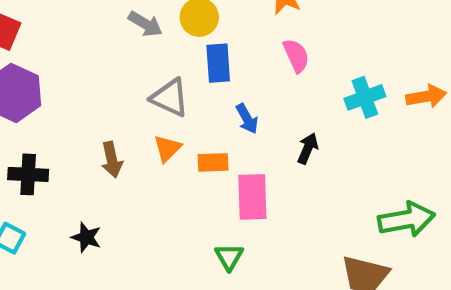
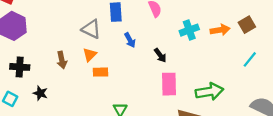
black arrow: (308, 148) -> (160, 55), turned 120
orange rectangle: (213, 162) -> (101, 72), moved
pink rectangle: (252, 197) -> (169, 84), moved
black star: (86, 237) -> (40, 93), moved

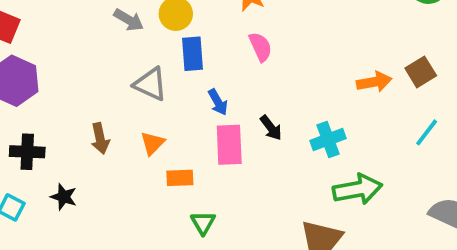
cyan cross: (189, 30) -> (328, 140), moved
orange triangle: (90, 55) -> (152, 143), moved
orange rectangle: (101, 72) -> (180, 178), moved
pink rectangle: (169, 84) -> (229, 145), moved

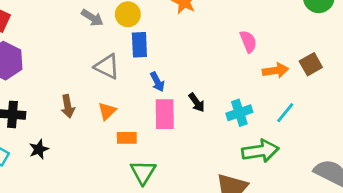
pink semicircle: (260, 47) -> (248, 41), moved
cyan line: (427, 132) -> (285, 113), moved
black star: (64, 197) -> (39, 149), turned 30
green triangle: (203, 223) -> (143, 172), size x1.4

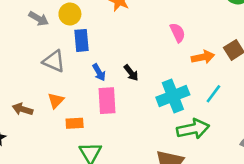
black arrow: (197, 102) -> (131, 73), moved
brown arrow: (68, 106) -> (23, 109), moved, turned 120
cyan cross: (239, 113) -> (173, 96), size x1.4

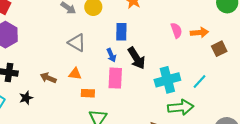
blue rectangle: (81, 40) -> (121, 32), moved
orange arrow: (203, 57) -> (199, 32), moved
black arrow: (131, 73) -> (136, 58), size x1.6
orange triangle: (56, 100) -> (75, 74), turned 48

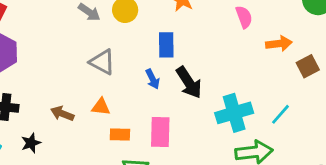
pink semicircle: (176, 30) -> (244, 17), moved
pink rectangle: (115, 78) -> (160, 132), moved

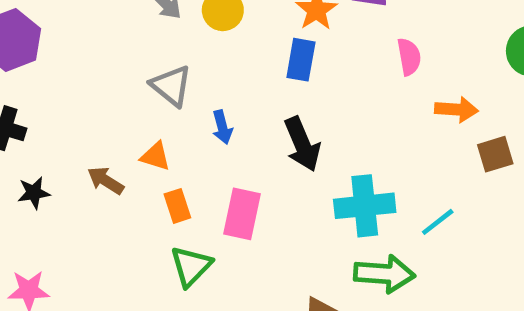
blue rectangle: (166, 45) -> (301, 60), moved
blue arrow: (153, 79) -> (222, 127), moved
brown arrow: (62, 114) -> (106, 181), moved
orange rectangle: (120, 135) -> (177, 206), turned 60

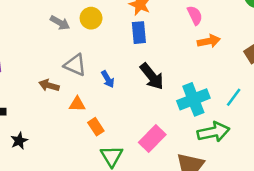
orange arrow: (456, 109) -> (209, 41), moved
brown arrow: (106, 181) -> (49, 85), moved
pink rectangle: (242, 214) -> (152, 139), moved, turned 48

